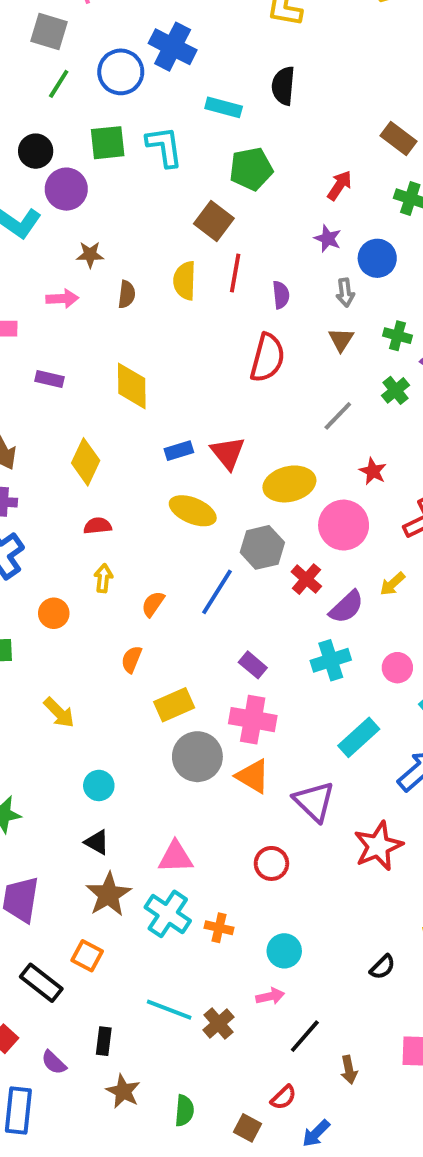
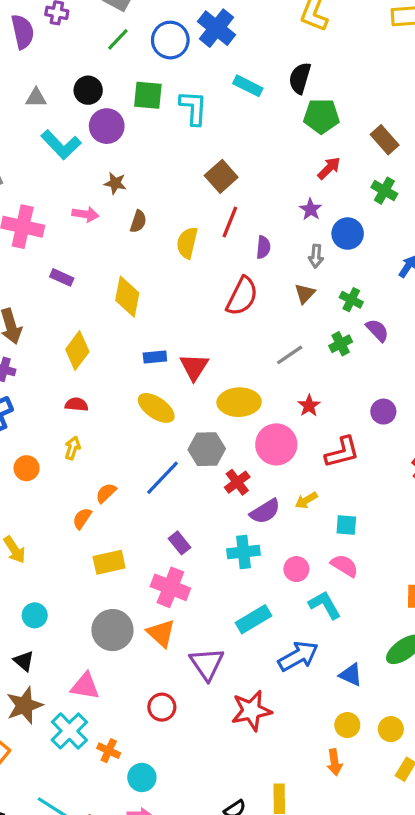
green pentagon: (251, 169) -> (321, 116), moved
yellow semicircle: (185, 281) -> (187, 243), moved
orange semicircle: (153, 604) -> (106, 493), moved
gray circle: (197, 757) -> (112, 630), moved
cyan circle: (284, 951) -> (142, 777), moved

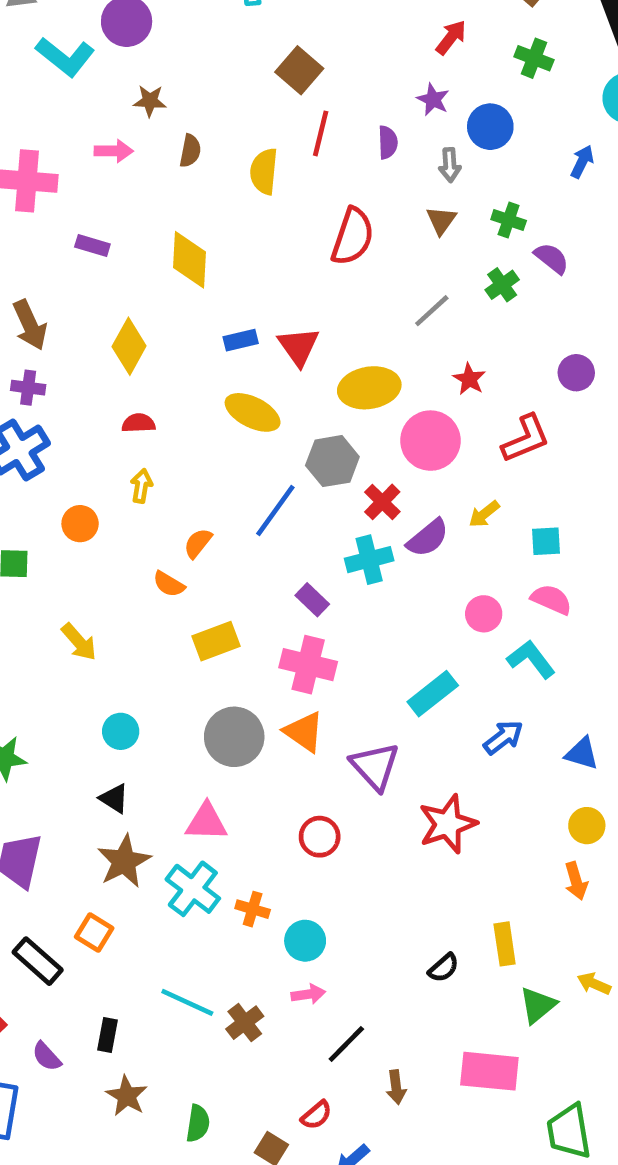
purple semicircle: (263, 247) -> (388, 142), moved
orange semicircle: (82, 518) -> (169, 584), turned -85
cyan cross: (244, 552) -> (369, 560), moved
blue arrow: (298, 656) -> (503, 737), size x0.7

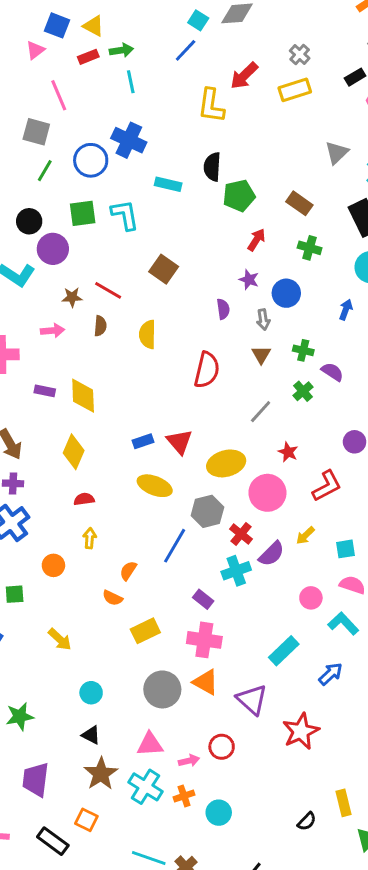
red line: (321, 133) -> (108, 290), moved, turned -68
yellow diamond: (190, 260) -> (83, 396), moved
orange cross: (253, 909) -> (184, 796), turned -30
pink arrow: (308, 994) -> (189, 761), moved

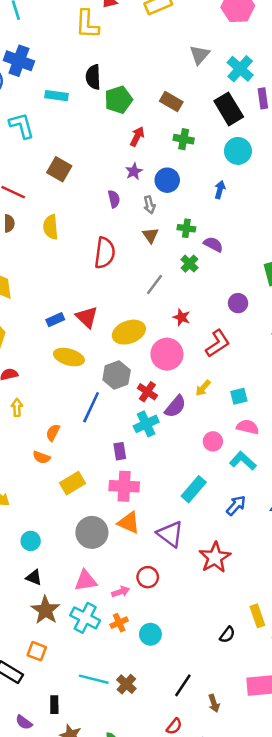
purple star: (249, 280) -> (134, 171), turned 30
purple rectangle: (203, 599) -> (120, 451), turned 48

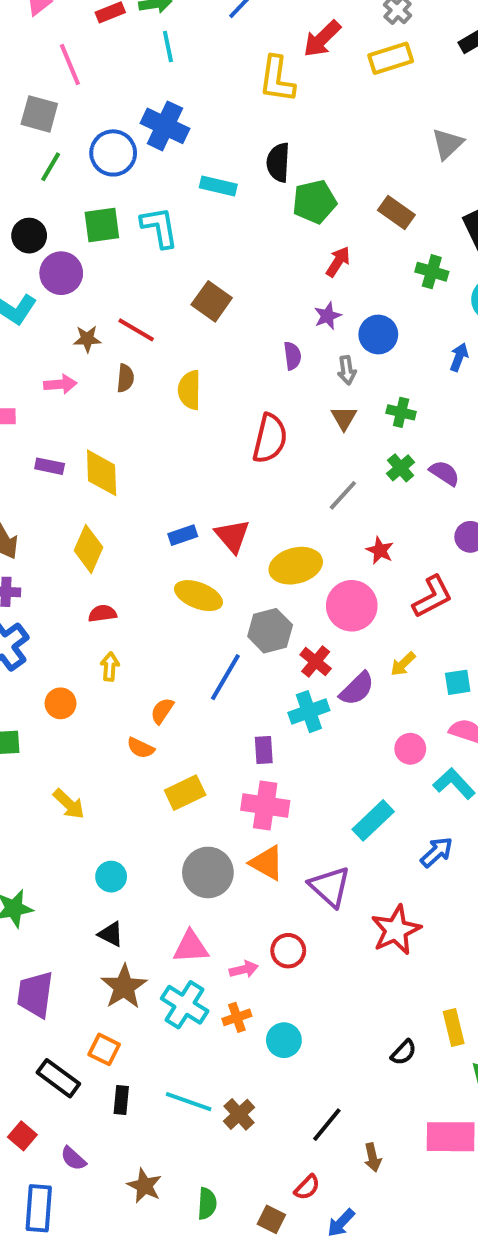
green cross: (184, 139) -> (432, 272), moved
purple semicircle: (213, 244) -> (444, 473), moved
black rectangle: (54, 705) -> (121, 1100), moved

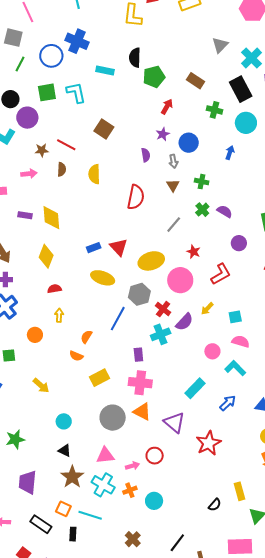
cyan line: (189, 1102) -> (90, 515), moved

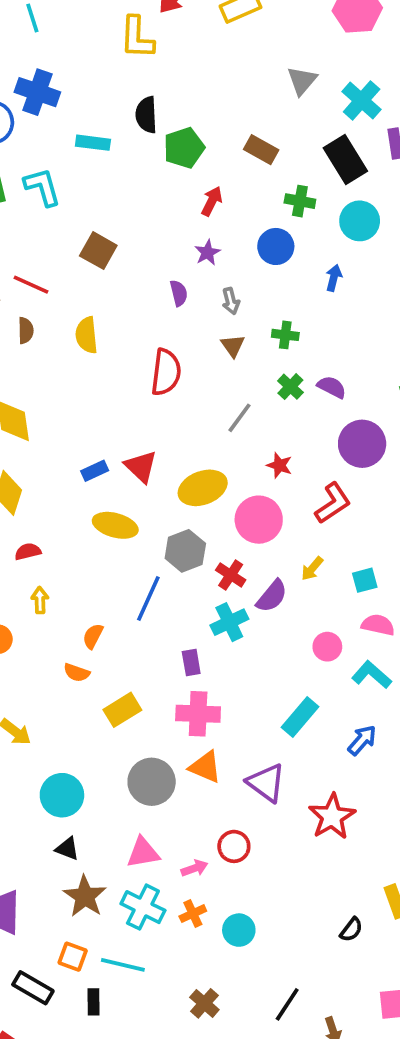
blue circle: (189, 143) -> (276, 246), moved
purple circle: (239, 243) -> (362, 444), size x1.6
cyan circle: (64, 421) -> (62, 795), size x1.5

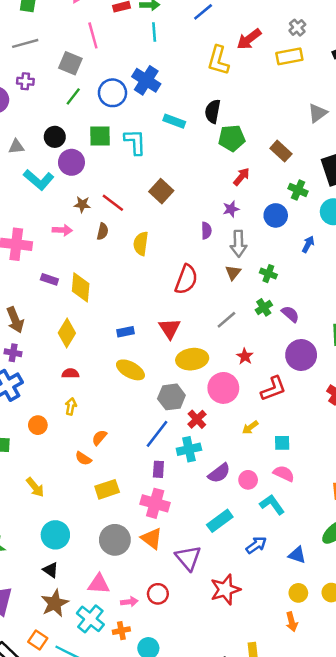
gray arrow: (231, 301) -> (239, 244), size x1.5
red triangle: (141, 467) -> (170, 328), moved
purple semicircle: (272, 596) -> (219, 473), moved
blue line: (148, 598) -> (157, 434), moved

